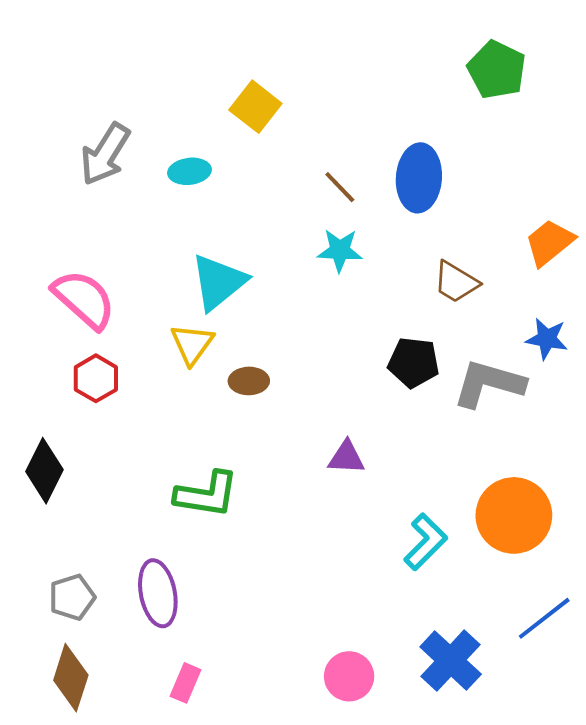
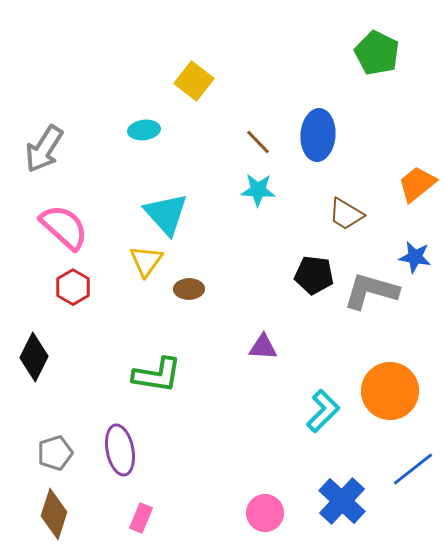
gray arrow: (105, 154) -> (44, 149), moved
cyan triangle: (218, 282) -> (166, 214), turned -33

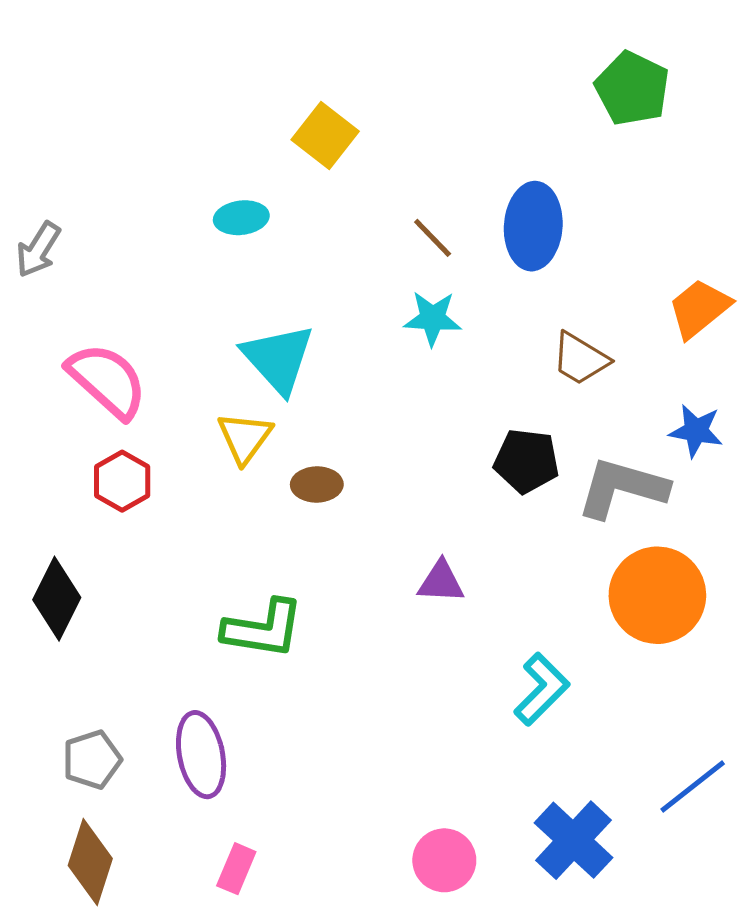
gray arrow: (44, 149) -> (38, 250), moved, size x0.7
orange circle: (390, 391) -> (657, 595), moved

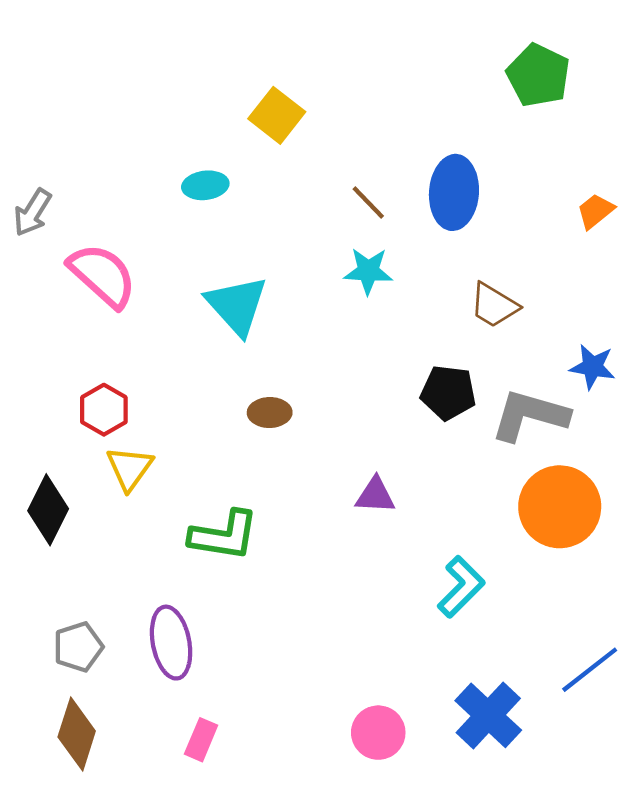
orange trapezoid: (699, 308) -> (595, 211), moved, size x0.7
pink semicircle: (107, 380) -> (102, 275), moved
yellow triangle: (245, 438) -> (130, 468), moved

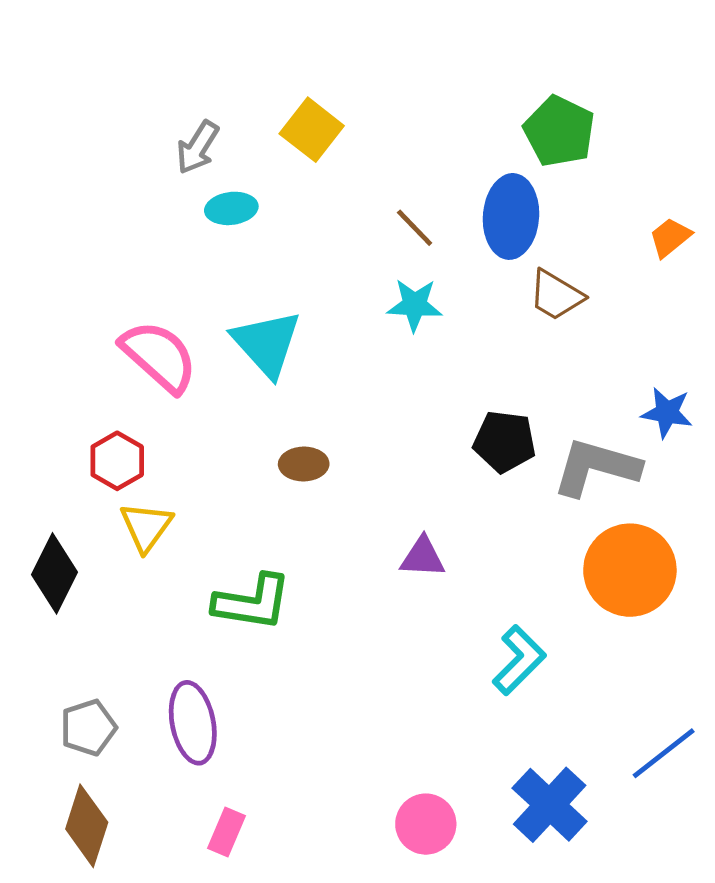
green pentagon: (538, 75) -> (559, 131), moved
gray arrow: (32, 212) -> (198, 147), moved
pink semicircle: (102, 275) -> (159, 356), moved
brown trapezoid: (494, 305) -> (556, 295), moved

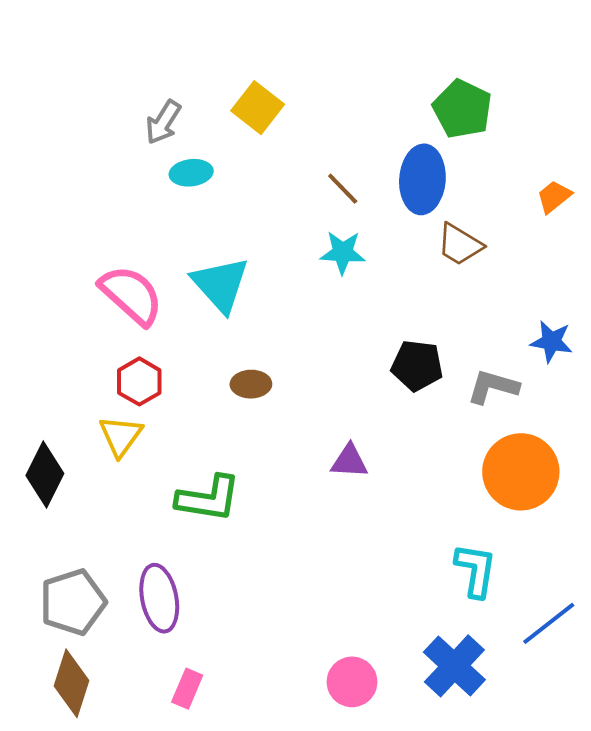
red hexagon: (117, 461) -> (139, 381), moved
gray L-shape: (596, 467) -> (493, 387), size x0.7
cyan L-shape: (519, 660) -> (476, 570), moved, turned -36
gray pentagon: (88, 728) -> (73, 602), size x1.4

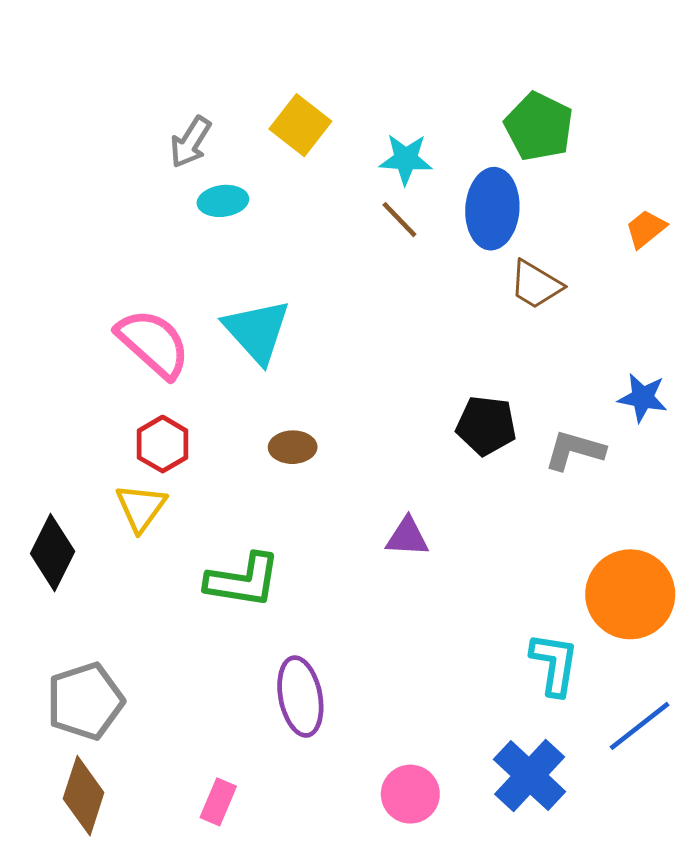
cyan star: (343, 253) -> (406, 159), moved
orange circle: (521, 472) -> (630, 594), moved
purple ellipse: (159, 598) -> (300, 697), moved

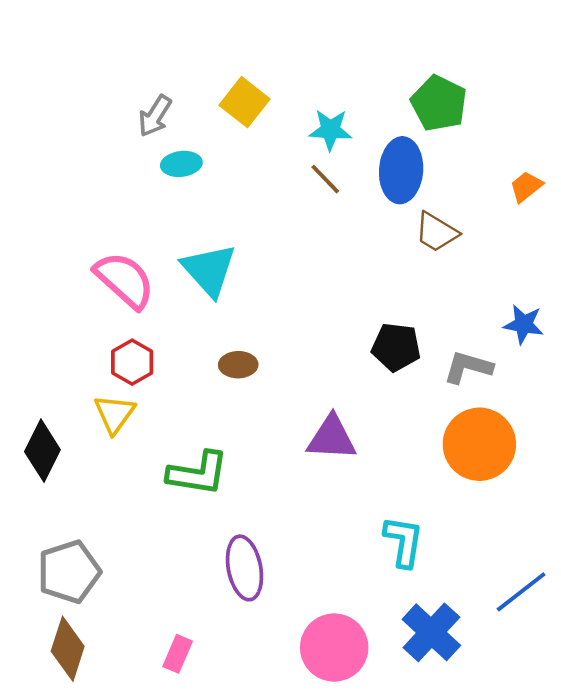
purple triangle: (407, 537) -> (332, 438), size x1.4
orange circle: (630, 594) -> (479, 444), moved
cyan L-shape: (554, 664) -> (404, 541), moved
pink circle: (410, 794) -> (334, 648), size x1.4

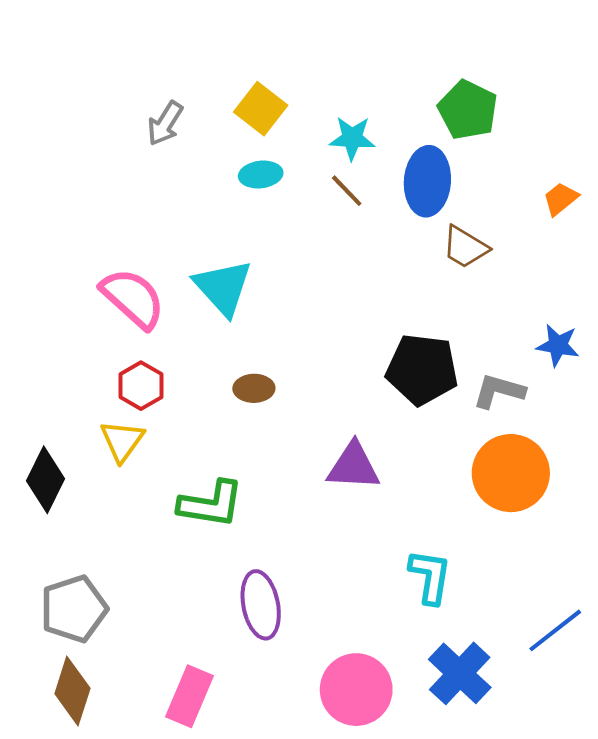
cyan ellipse: (181, 164) -> (261, 175), moved
black pentagon: (396, 347) -> (422, 370), size x1.4
pink rectangle: (178, 654) -> (189, 696), size x1.5

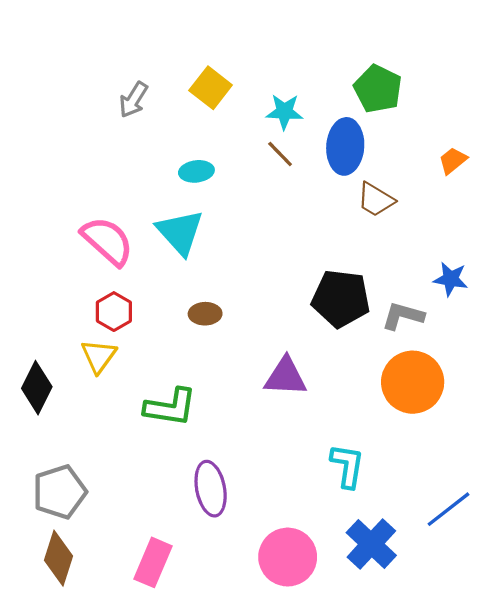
cyan ellipse: (261, 175) -> (196, 171), moved

